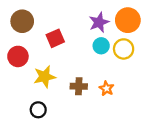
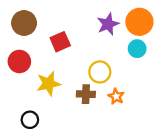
cyan circle: (101, 46) -> (137, 49), moved
yellow circle: (124, 49) -> (100, 72), moved
black circle: (38, 110) -> (30, 120), moved

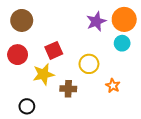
red square: (60, 42) -> (54, 50), moved
brown cross: (86, 94) -> (68, 89), moved
orange star: (116, 96) -> (113, 86), moved

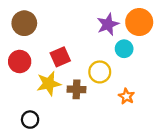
cyan circle: (122, 43) -> (124, 49), moved
brown cross: (68, 89) -> (77, 89), moved

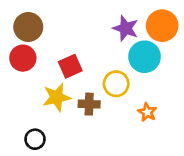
purple star: (108, 24) -> (126, 28), turned -30
cyan circle: (124, 49) -> (145, 57), size x1.5
red circle: (20, 61) -> (23, 58), moved

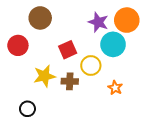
brown circle: (28, 27) -> (40, 18), moved
red square: (70, 66) -> (68, 50), moved

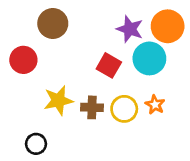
red square: (68, 50) -> (109, 65), moved, turned -36
yellow circle: (91, 66) -> (124, 109), moved
orange star: (115, 88) -> (155, 105), moved

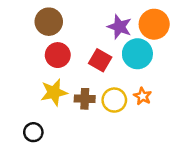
red circle: (23, 60) -> (58, 55), moved

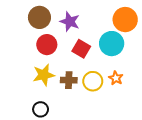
purple star: (119, 27) -> (70, 22), moved
black circle: (33, 132) -> (41, 109), moved

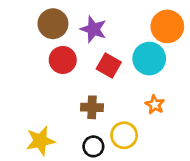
yellow star: (44, 75) -> (40, 141), moved
yellow circle: (93, 81) -> (124, 135), moved
black circle: (41, 109) -> (93, 146), moved

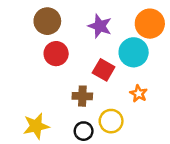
purple star: (93, 29) -> (100, 26), moved
red square: (109, 66) -> (104, 70), moved

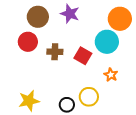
purple star: (100, 26) -> (70, 14), moved
red circle: (56, 54) -> (28, 42), moved
brown cross: (82, 96) -> (55, 52), moved

